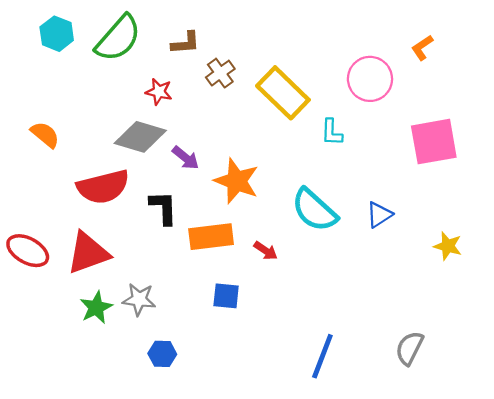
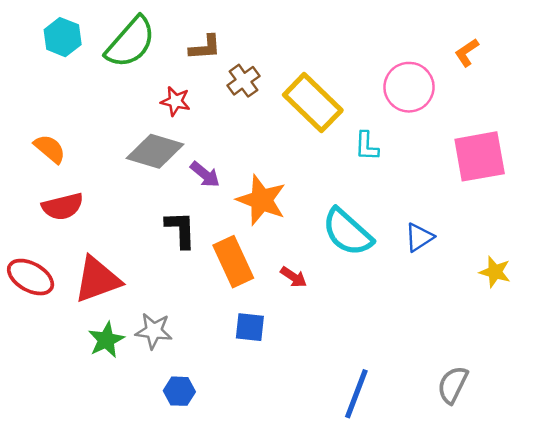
red semicircle: (103, 187) -> (63, 206), moved, size x0.7
orange rectangle: (211, 237) -> (233, 262), turned 72

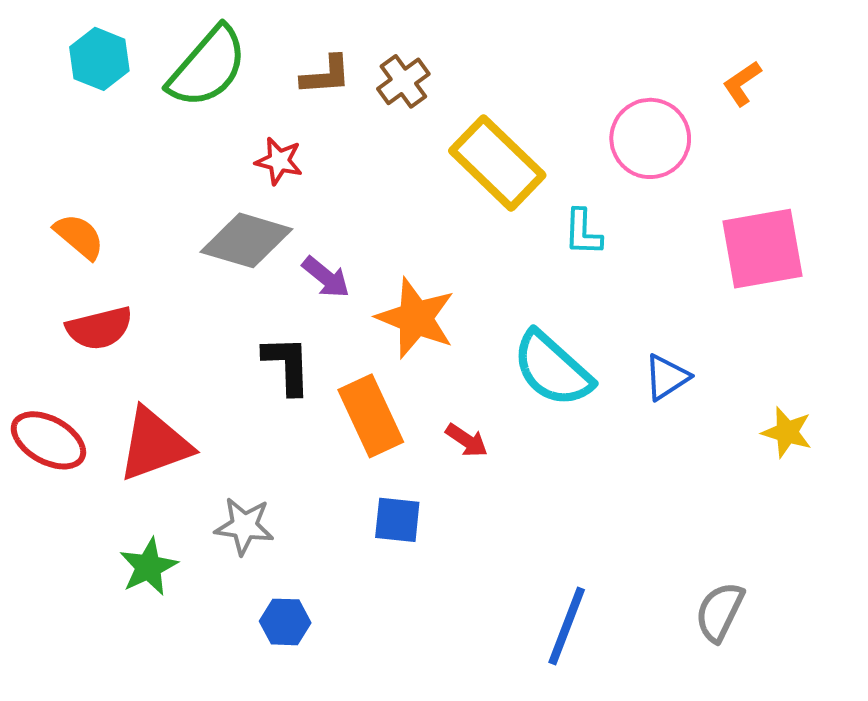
brown cross: (243, 81) -> (403, 81), moved
green star: (106, 340) -> (148, 567), moved

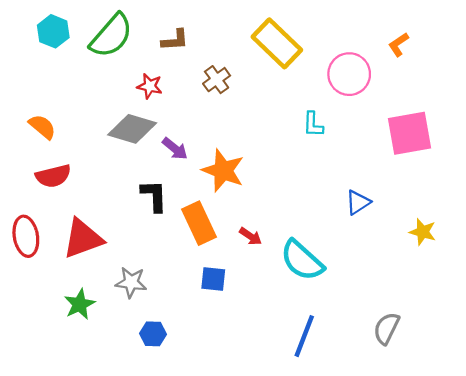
brown cross: (403, 81) -> (217, 80), moved
yellow rectangle: (497, 163) -> (277, 43), moved
cyan semicircle: (552, 369) -> (302, 260), moved
red ellipse: (48, 440) -> (26, 236), turned 51

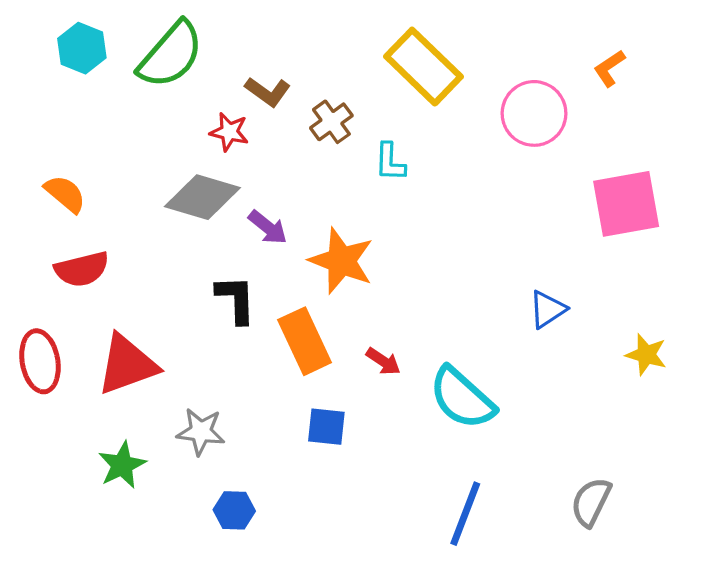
brown L-shape: (175, 40) -> (268, 92), moved, turned 40
cyan L-shape: (313, 124) -> (390, 162), moved

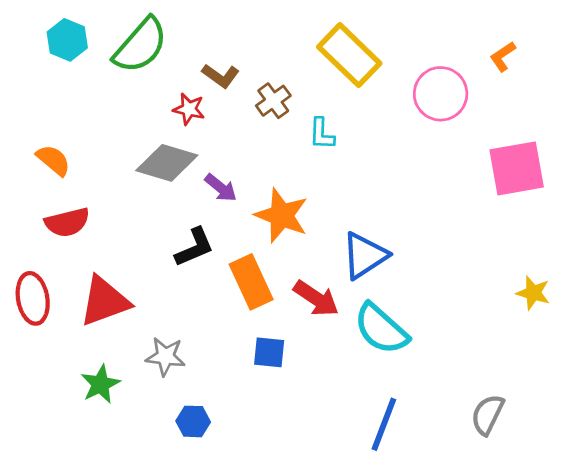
black L-shape: (236, 299) -> (194, 247), turned 69
blue triangle: (547, 309) -> (365, 256), moved, size x1.5
red arrow: (383, 361) -> (316, 298), size x1.6

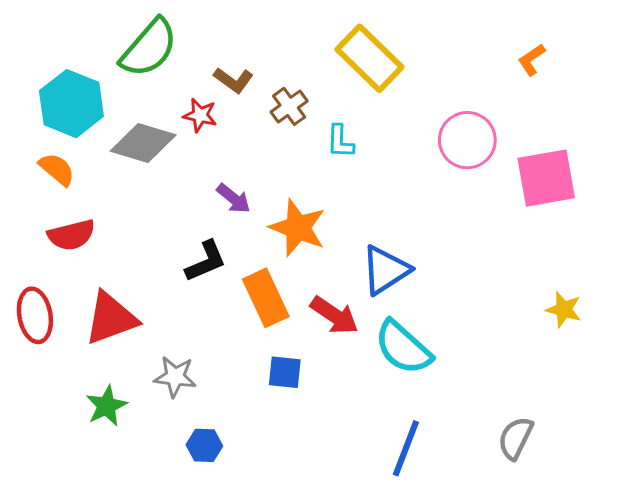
cyan hexagon: (67, 40) -> (71, 104), moved, size x1.5
pink circle: (441, 94) -> (467, 140), moved
gray diamond: (167, 163) -> (143, 143), moved

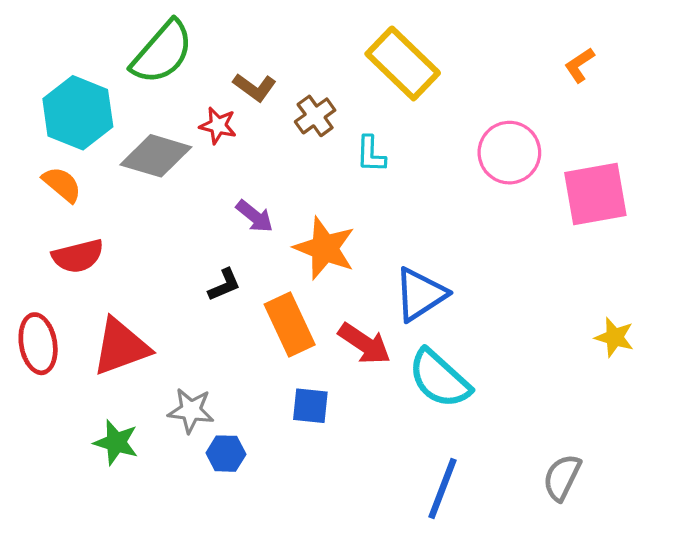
black L-shape: (206, 261) -> (224, 285), size x0.7
green star: (107, 406) -> (116, 442), turned -30
blue hexagon: (204, 445) -> (226, 454), moved

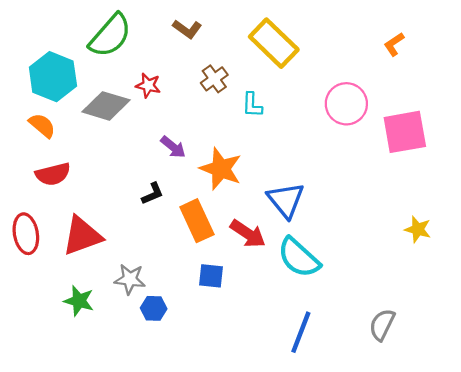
brown L-shape: (255, 87) -> (187, 29), moved
blue triangle: (420, 294) -> (286, 200), turned -36

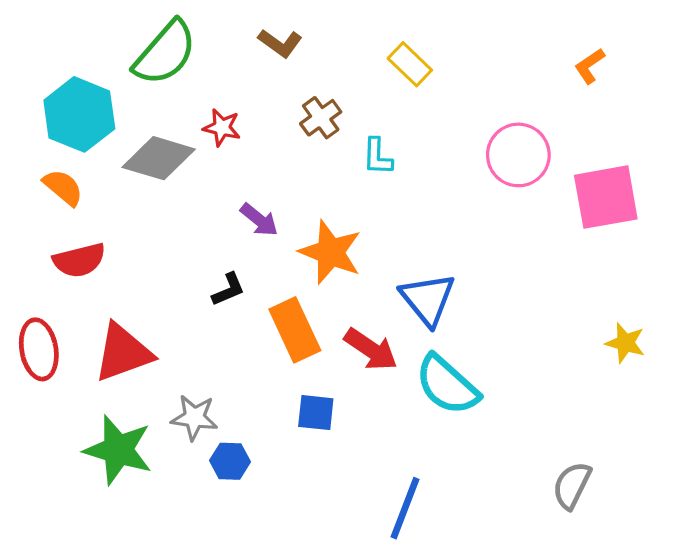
yellow rectangle: (274, 43) -> (410, 64), size x0.6
green star: (79, 301) -> (118, 450), size x1.5
blue line: (301, 332) -> (405, 508), moved

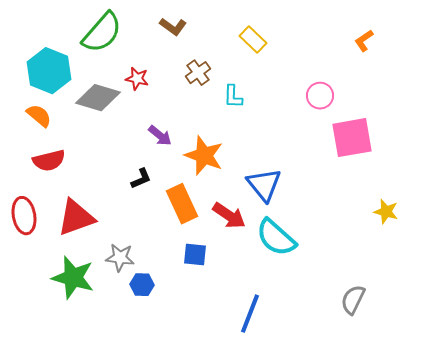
pink circle: (518, 155) -> (320, 96), size x0.7
pink square: (606, 197) -> (352, 138), moved

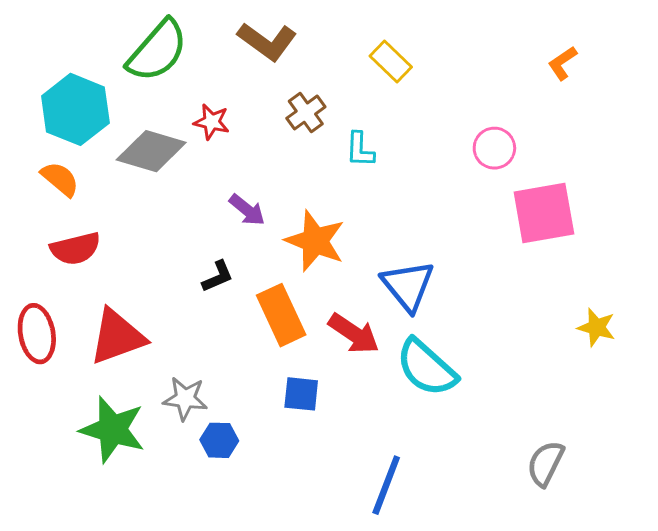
brown L-shape: (173, 27) -> (267, 41), size x1.4

